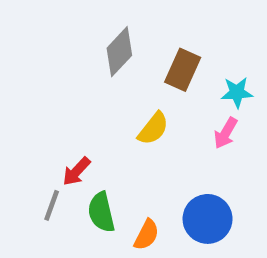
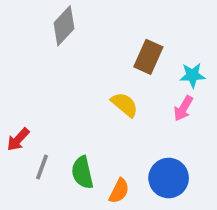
gray diamond: (119, 52) -> (64, 26), moved
yellow semicircle: (153, 129) -> (125, 105), turned -88
red arrow: (76, 171) -> (18, 139), moved

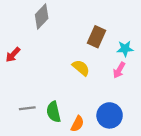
red arrow: (18, 139) -> (13, 55), moved
gray line: (42, 167) -> (27, 108), turned 63

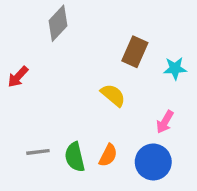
pink arrow: (119, 70) -> (165, 122), moved
orange semicircle: (77, 124) -> (108, 155), moved

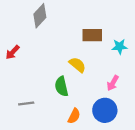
brown rectangle: (135, 52) -> (92, 35), turned 66
orange semicircle: (108, 155) -> (74, 116), moved
green semicircle: (75, 157) -> (62, 86), moved

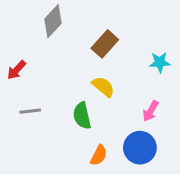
brown rectangle: (92, 35) -> (105, 44), moved, turned -48
gray line: (26, 103) -> (30, 111), moved

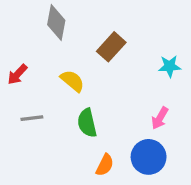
gray diamond: (53, 21) -> (56, 23), turned -32
yellow semicircle: (103, 87) -> (72, 81), moved

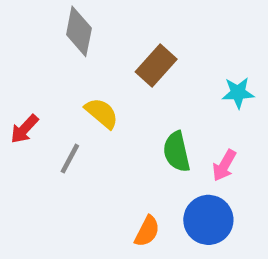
red arrow: (17, 74) -> (24, 129), moved
gray line: (32, 118) -> (70, 159), moved, turned -55
green semicircle: (87, 123) -> (177, 152), moved

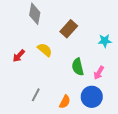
red arrow: (24, 129) -> (19, 56), moved
gray line: (70, 159) -> (36, 95), moved

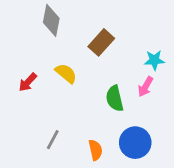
pink arrow: (99, 73) -> (146, 87), moved
orange semicircle: (65, 102) -> (95, 150), turned -40

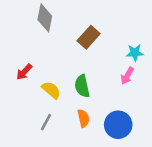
yellow semicircle: (66, 73) -> (51, 90), moved
green semicircle: (115, 98) -> (82, 86), moved
orange semicircle: (95, 150) -> (83, 118), moved

